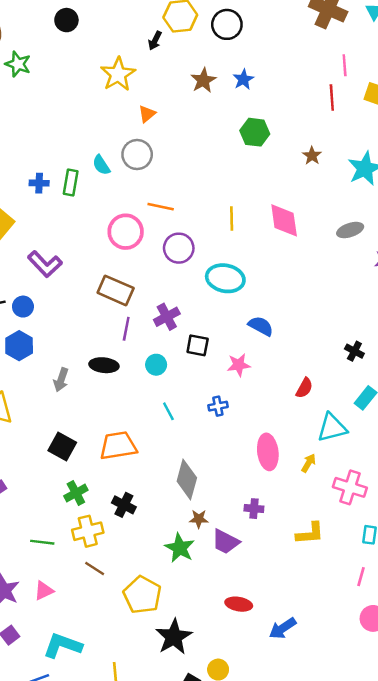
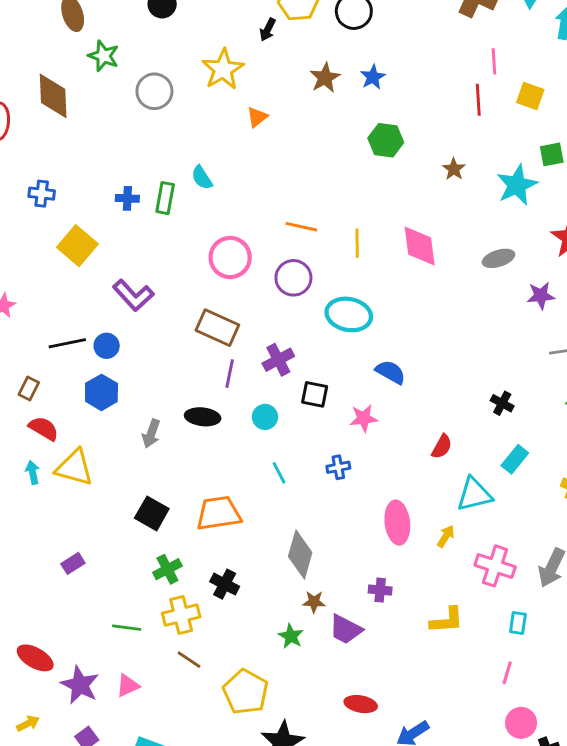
gray circle: (137, 155) -> (154, 91), moved
orange line: (161, 207) -> (301, 227), moved
green star: (180, 548) -> (291, 636), size x0.7

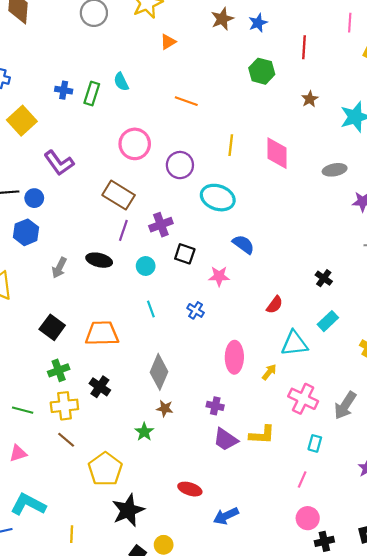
red line: (478, 100) -> (304, 47), moved
orange line: (301, 227) -> (186, 101), moved
blue cross: (338, 467) -> (196, 310), turned 35
purple trapezoid: (346, 629) -> (226, 439), moved

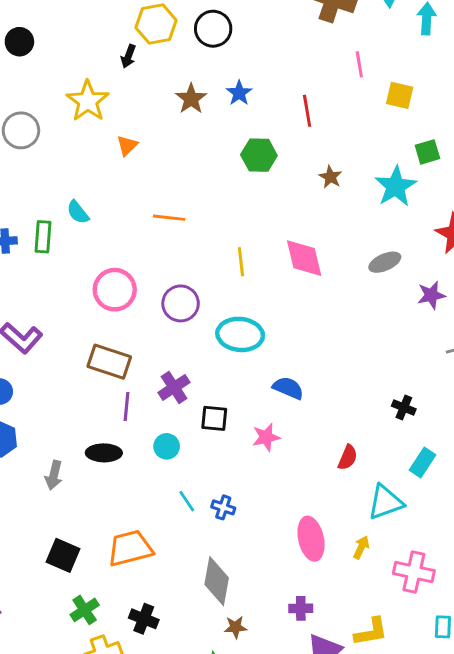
blue cross: (196, 310) -> (223, 507), moved

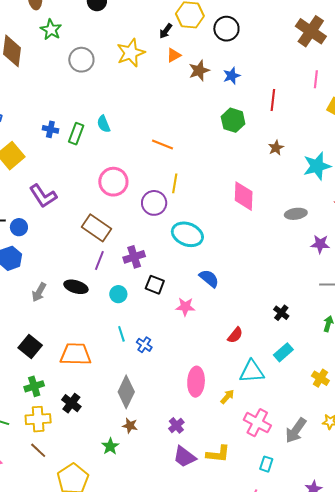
orange triangle: (127, 145) -> (174, 55), moved
yellow line: (241, 262) -> (175, 183), moved
purple cross: (301, 608) -> (176, 425), turned 35

